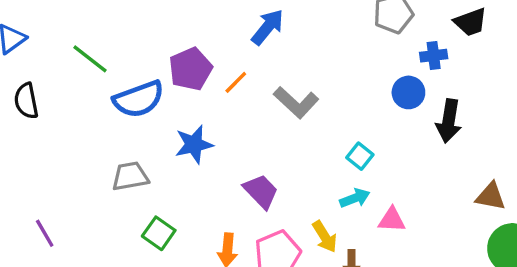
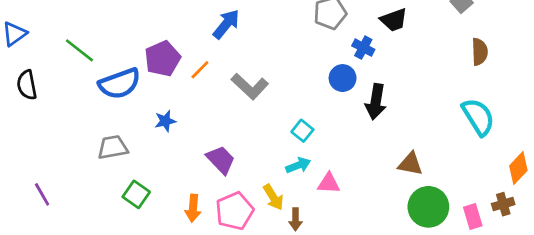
blue cross: (434, 56) -> (363, 48), turned 35
blue star: (194, 144) -> (165, 121), size x0.7

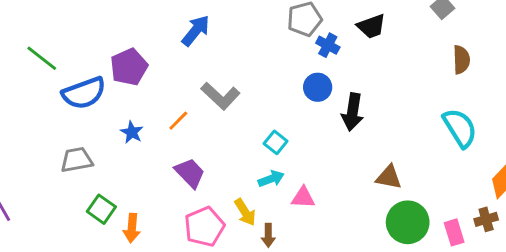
blue cross: (363, 48) -> (328, 45), moved
orange line: (200, 70) -> (178, 121), moved
blue star: (165, 121) -> (132, 132), turned -30
orange arrow: (193, 208) -> (132, 228), moved

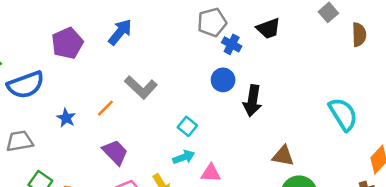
brown semicircle: (461, 60) -> (359, 35), moved
purple pentagon: (129, 67) -> (67, 43), moved

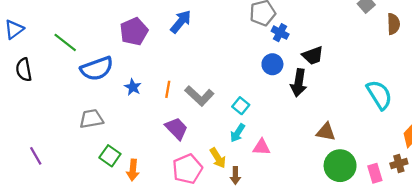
black trapezoid: (268, 28) -> (313, 56), moved
gray L-shape: (141, 87) -> (199, 96), moved
orange line: (105, 108) -> (168, 89), turned -35
blue star: (66, 118) -> (133, 87), moved
cyan arrow: (184, 157) -> (238, 133), turned 144

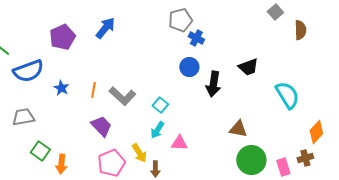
black trapezoid: (313, 56) -> (248, 67), moved

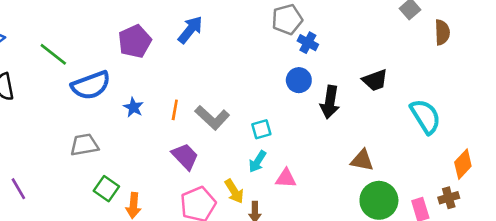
cyan square: (160, 105) -> (261, 129), turned 35

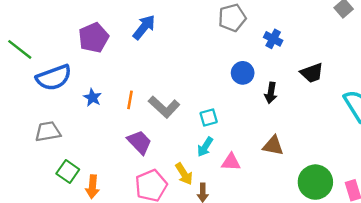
blue cross: (308, 43) -> (273, 39), moved
black arrow: (330, 102) -> (271, 93), size x0.7
brown triangle: (362, 160) -> (273, 146), moved

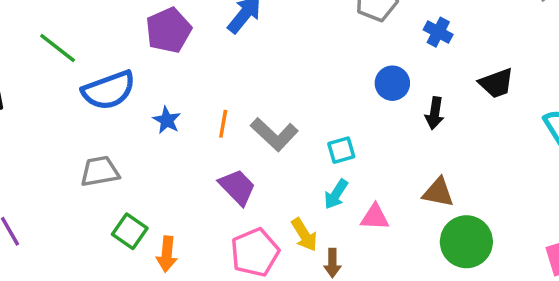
green circle: (315, 182) -> (466, 242), moved

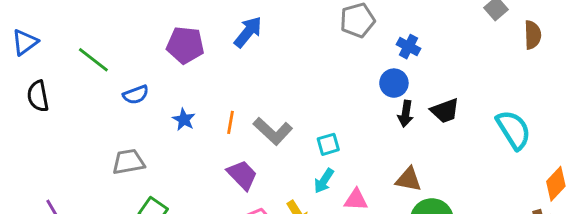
purple pentagon: (169, 30) -> (185, 45), turned 30
blue circle: (392, 83) -> (394, 83), moved
black trapezoid: (496, 83) -> (445, 111), moved
blue semicircle: (109, 90) -> (136, 95), size x0.6

